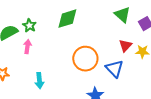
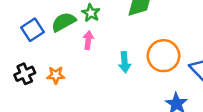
cyan arrow: (39, 81) -> (125, 62), moved

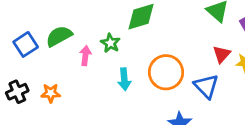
green star: (91, 13) -> (110, 43), moved

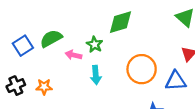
pink arrow: (85, 56) -> (73, 55), turned -84
cyan arrow: (124, 79) -> (96, 75), moved
blue triangle: (206, 86) -> (176, 81), turned -50

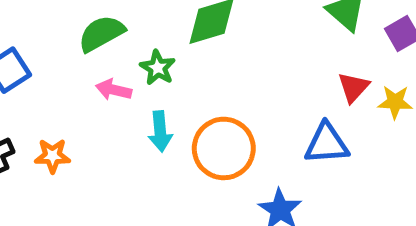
green semicircle: (51, 39) -> (101, 33), moved
orange circle: (142, 69) -> (224, 148), moved

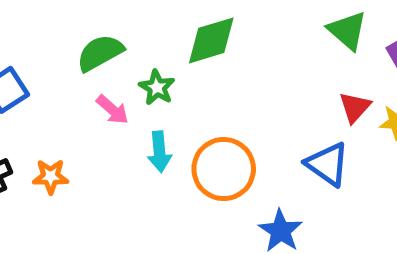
pink arrow: (114, 90) -> (112, 110), turned -152
blue triangle: (327, 144) -> (328, 164), turned 39

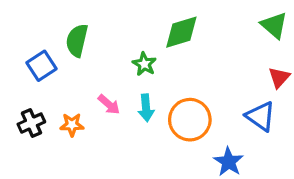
green semicircle: (100, 53) -> (77, 40), moved, turned -48
pink arrow: (112, 110) -> (109, 104), moved

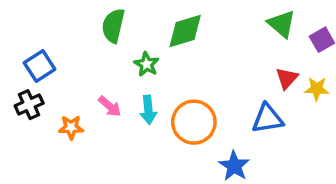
green semicircle: (77, 40) -> (113, 26), moved
blue triangle: (261, 116) -> (268, 119), turned -44
black cross: (31, 123) -> (29, 105), moved

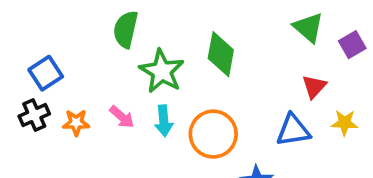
green diamond: (185, 31) -> (221, 54), moved, turned -63
green star: (147, 64) -> (162, 71), size x1.6
yellow star: (317, 89) -> (345, 123), moved
orange star: (71, 127) -> (76, 123), moved

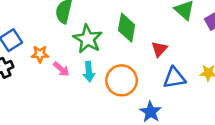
red triangle: (314, 86) -> (159, 49), moved
orange star: (76, 123) -> (40, 54), moved

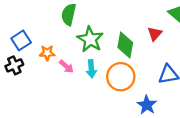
green diamond: (127, 28) -> (125, 45), moved
red triangle: (159, 49) -> (155, 34), moved

